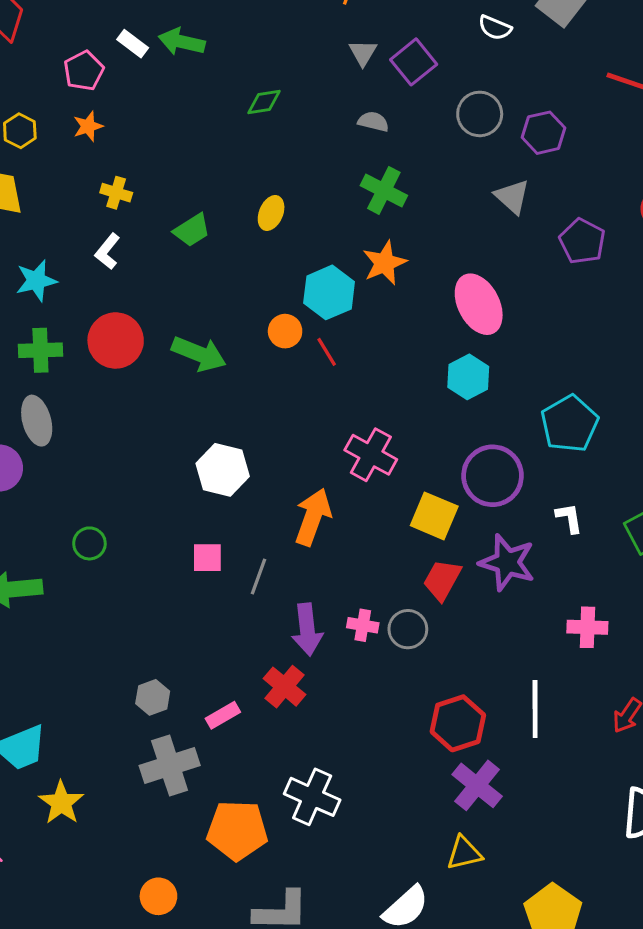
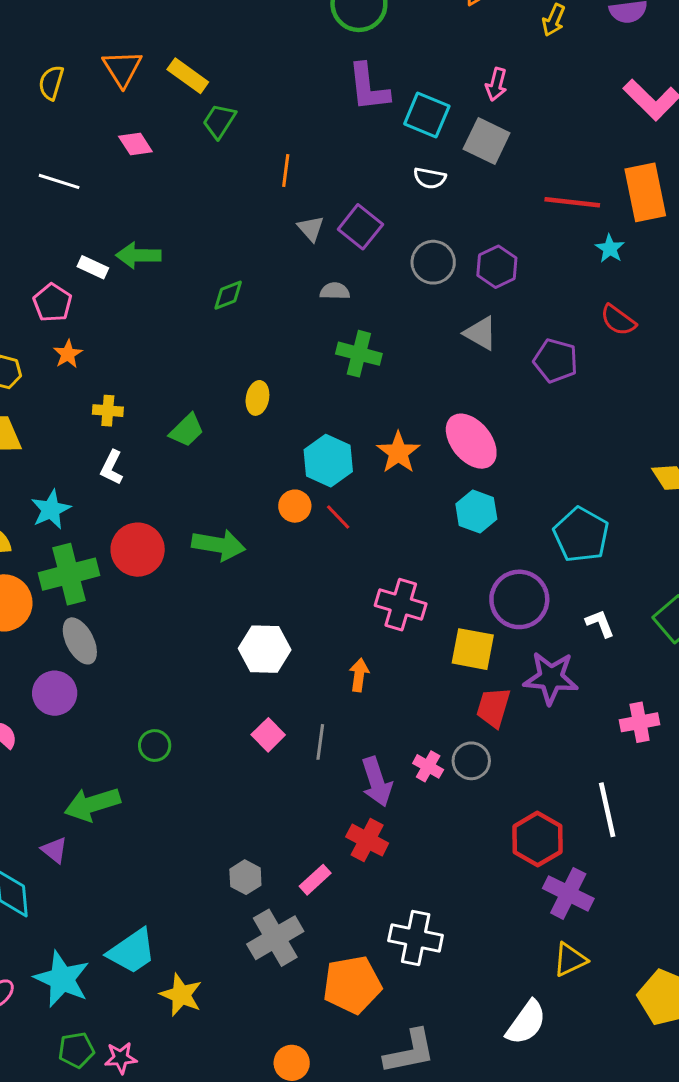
orange star: (385, 263) -> (398, 452), moved
green cross: (40, 350) -> (69, 574), size x1.4
orange arrow: (313, 517) -> (359, 675), size x0.6
pink square: (207, 558) -> (268, 735), turned -32
pink cross: (363, 625) -> (428, 766), turned 32

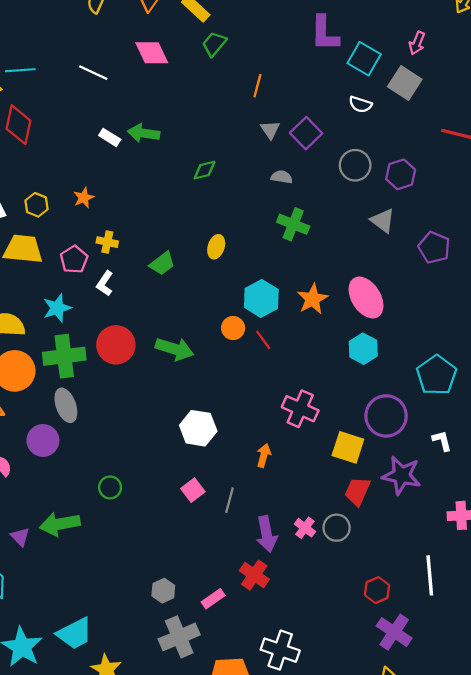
pink diamond: (135, 144) -> (152, 53), size x1.4
pink pentagon: (52, 303) -> (74, 259), moved
red hexagon: (537, 839) -> (377, 590), size x0.7
purple triangle: (54, 850) -> (20, 537), moved

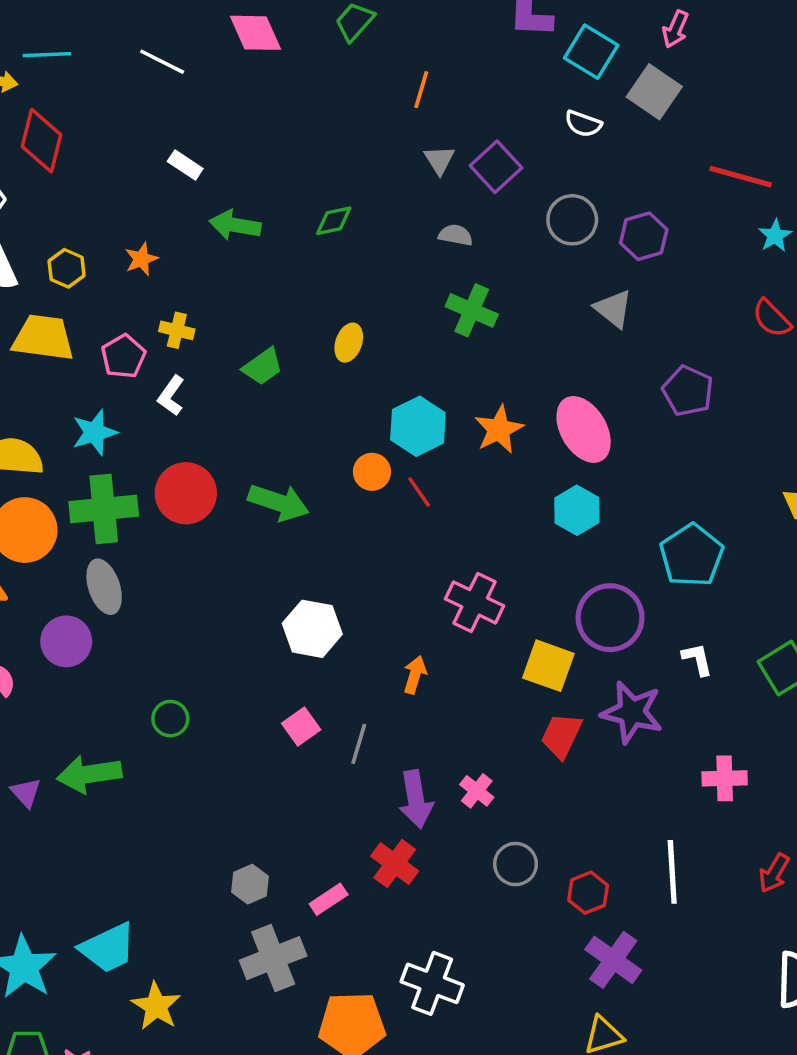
green arrow: (144, 133) -> (235, 225), moved
purple pentagon: (434, 247) -> (688, 391), moved
gray circle: (337, 528) -> (516, 864), moved

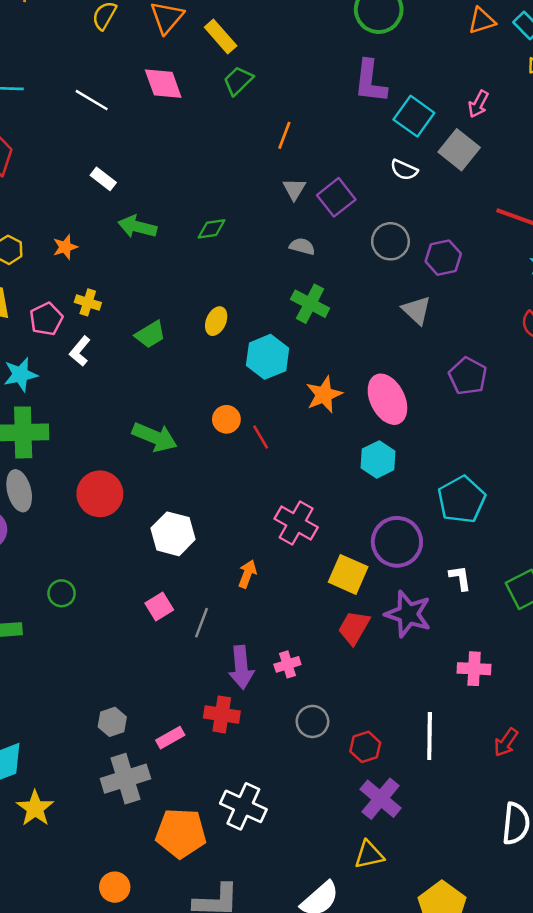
cyan hexagon: (418, 426) -> (268, 357), moved
red circle: (186, 493) -> (100, 494), moved
pink cross: (477, 791) -> (287, 664), turned 30
red cross: (395, 864) -> (222, 714), turned -32

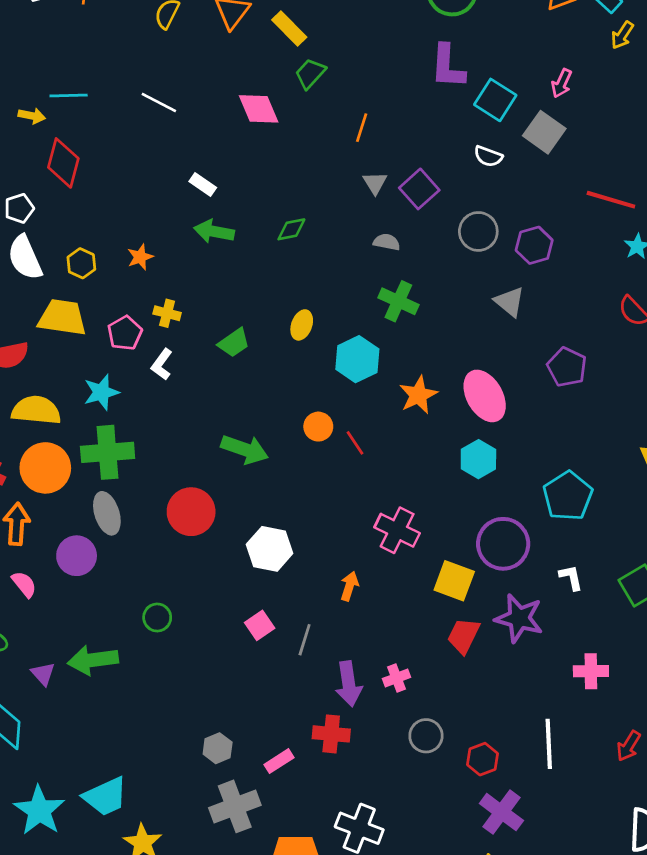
pink diamond: (163, 84) -> (259, 109), moved
white rectangle: (103, 179) -> (203, 184), moved

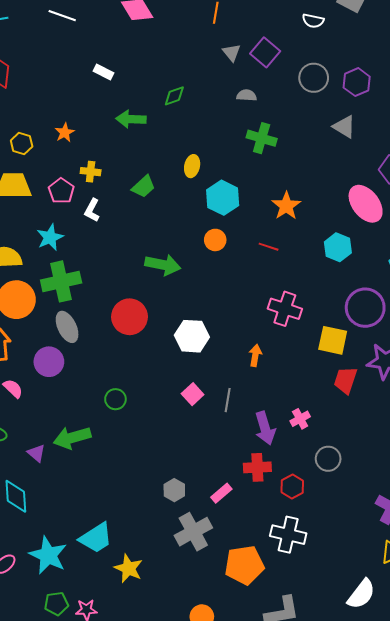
green arrow: (214, 231) -> (131, 119), moved
cyan hexagon: (357, 359) -> (223, 198), moved
pink ellipse: (485, 396) -> (366, 204), moved
red line: (355, 443) -> (269, 247), moved, turned -30
red hexagon: (482, 759) -> (292, 487), moved

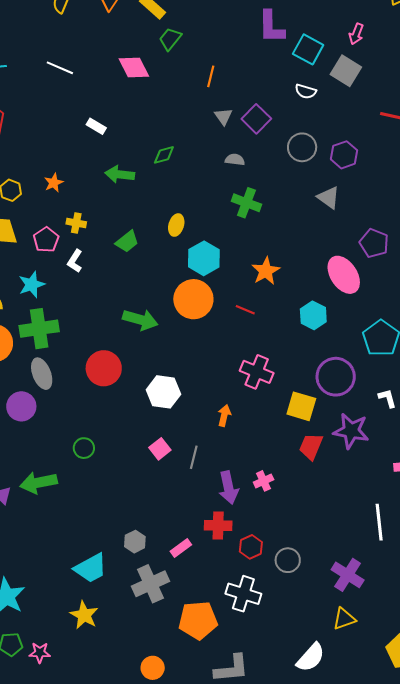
orange circle: (215, 240) -> (193, 299), size x1.8
gray circle: (328, 459) -> (288, 560), moved
cyan trapezoid: (96, 538) -> (91, 568), moved

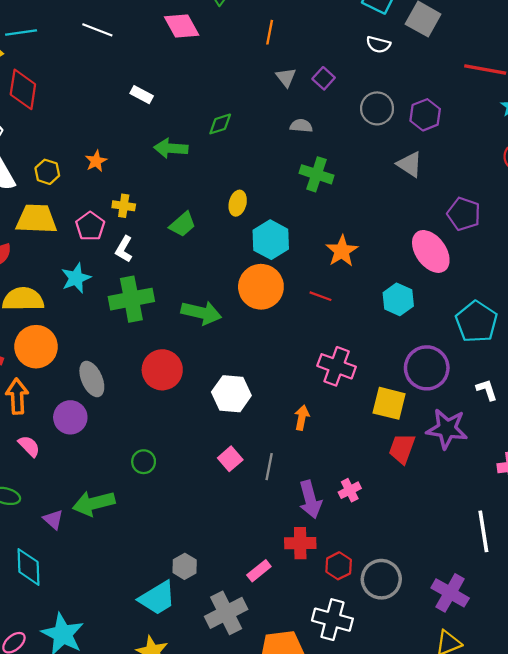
purple square: (256, 119) -> (324, 78), size x0.7
green cross: (39, 329) -> (131, 299), moved
gray hexagon: (135, 542) -> (185, 566), moved
gray circle: (288, 560) -> (381, 579), size x1.4

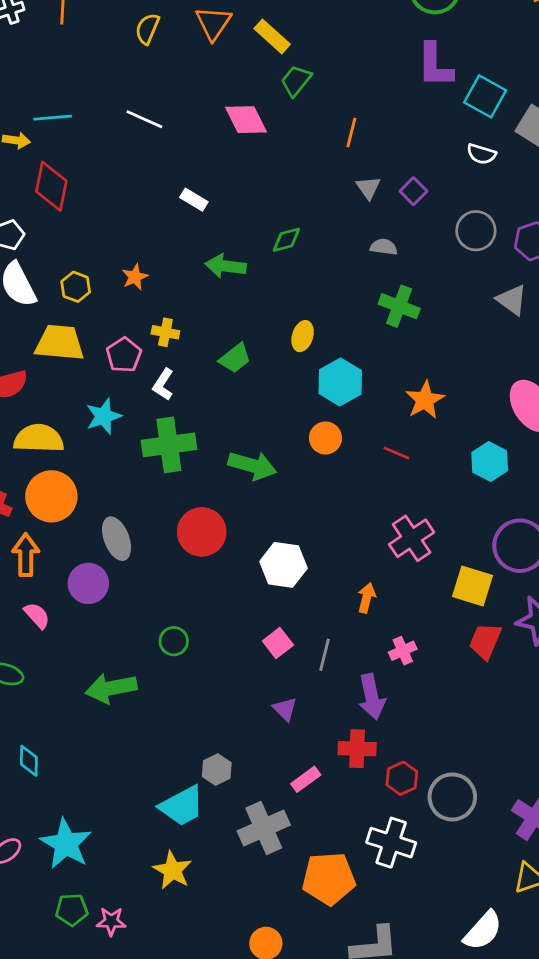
orange circle: (261, 287) -> (325, 438), size x0.6
pink cross: (337, 366) -> (412, 538), turned 33
pink cross: (350, 490) -> (403, 651), moved
purple triangle: (53, 519) -> (285, 709), moved
cyan diamond: (29, 567) -> (29, 761), size x0.7

